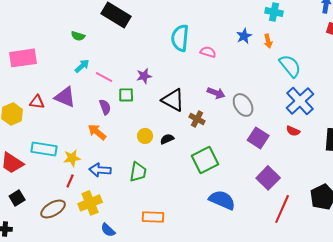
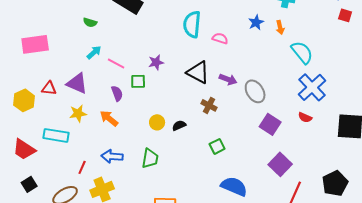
black triangle: (173, 100) -> (198, 72), moved
yellow star: (72, 158) -> (78, 113), moved
green square: (205, 160) -> (217, 146), size x0.6

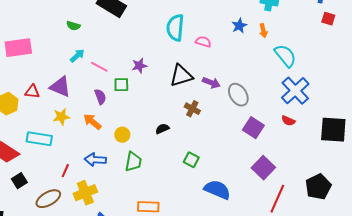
black triangle: (198, 72) -> (181, 76), turned -45
yellow circle: (157, 122) -> (122, 135), moved
green square: (217, 146) -> (191, 160), moved, turned -35
black square: (29, 184) -> (19, 181), moved

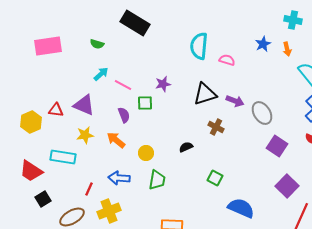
pink rectangle: (18, 48) -> (48, 46), moved

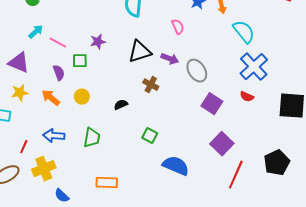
pink semicircle: (227, 60) -> (178, 27), moved, turned 49
yellow circle: (146, 153) -> (82, 97), moved

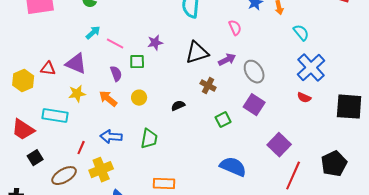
cyan semicircle: (244, 32) -> (301, 33), size x0.7
purple arrow: (170, 59) -> (227, 60), turned -48
purple square: (212, 104) -> (254, 105), moved
green square: (150, 136) -> (223, 120), moved, turned 35

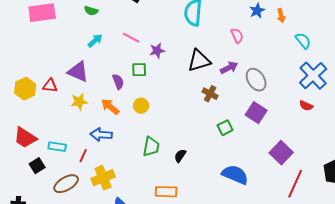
pink line: (115, 44) -> (131, 38), moved
red triangle: (48, 69) -> (50, 86), moved
black semicircle: (178, 106) -> (180, 156), moved, turned -32
cyan rectangle: (55, 116) -> (57, 147), moved, size x0.7
blue arrow: (111, 137) -> (101, 135), moved

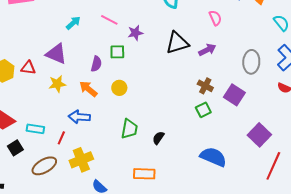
gray ellipse: (256, 80) -> (251, 62), moved, turned 35
purple semicircle: (118, 82) -> (96, 64), turned 35
brown cross: (210, 94) -> (205, 86), moved

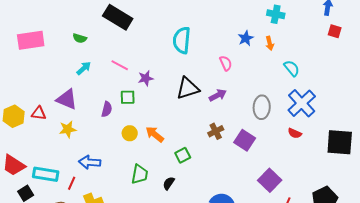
brown cross: (205, 86) -> (216, 131), turned 35
orange arrow: (88, 89) -> (155, 134), moved
green square: (203, 110) -> (183, 155), moved
cyan rectangle: (35, 129) -> (46, 174), size x1.4

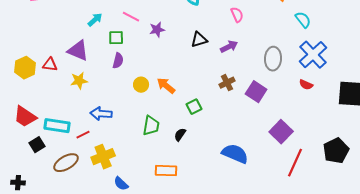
black triangle: (188, 88) -> (199, 40), size x0.7
green square: (128, 97) -> (116, 38), moved
red line: (72, 183) -> (83, 135), turned 40

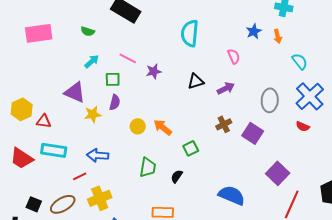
red triangle: (50, 65) -> (44, 121), moved
yellow star: (79, 81) -> (93, 114), moved
cyan rectangle: (57, 126) -> (54, 150), moved
black square: (37, 145) -> (34, 204), moved, turned -35

